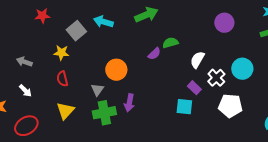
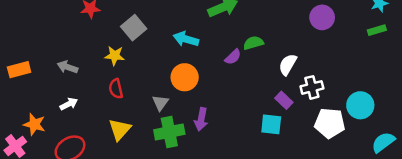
cyan arrow: (103, 22) -> (186, 39), moved
cyan circle: (242, 69) -> (360, 105), moved
white cross: (216, 78) -> (312, 87), turned 30
white arrow: (25, 91) -> (69, 104), turned -72

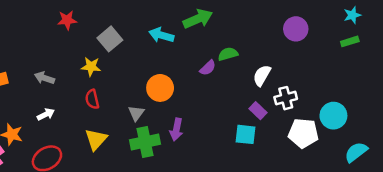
cyan arrow: (186, 39) -> (161, 35), moved

